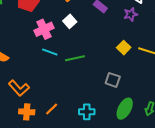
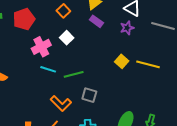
gray square: (113, 80) -> (89, 95), moved
orange L-shape: (19, 88) -> (61, 103), moved

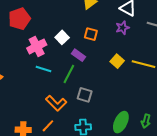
orange square: (63, 11) -> (91, 34), moved, turned -32
purple rectangle: (96, 21) -> (78, 55), moved
green line: (74, 74) -> (69, 74), turned -48

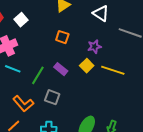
purple star: (122, 28) -> (94, 47), moved
white square: (62, 37) -> (21, 20), moved
purple rectangle: (78, 55) -> (61, 69), moved

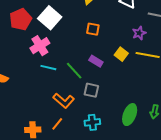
white square: (21, 20) -> (50, 18), size x1.6
purple star: (94, 47) -> (139, 33), moved
green line: (38, 75) -> (74, 71), turned -66

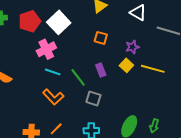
purple star: (139, 33) -> (132, 47), moved
purple rectangle: (96, 61) -> (101, 70), turned 32
orange L-shape: (64, 101) -> (53, 97), moved

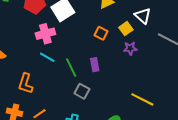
yellow square: (126, 65) -> (126, 29), moved
yellow line: (153, 69) -> (142, 99), moved
orange L-shape: (53, 97) -> (25, 83), moved, turned 50

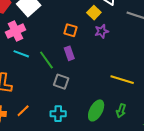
orange square: (101, 33) -> (71, 30), moved

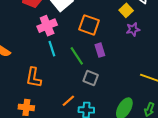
orange square: (71, 30) -> (89, 25), moved, size x1.5
cyan line: (21, 54) -> (52, 49), turned 49
orange line: (23, 111) -> (68, 101), moved

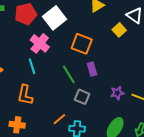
pink cross: (47, 26) -> (40, 43), turned -30
purple star: (133, 29) -> (117, 93), moved
cyan line: (52, 49) -> (32, 66), moved

